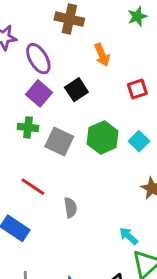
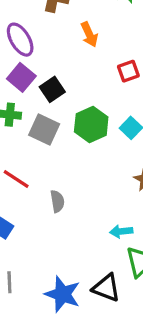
black square: (76, 90) -> (52, 89), moved
cyan arrow: (129, 236) -> (121, 231), turned -48

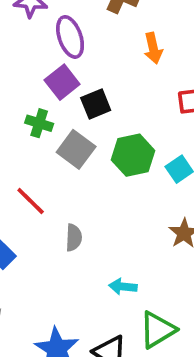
cyan arrow: (121, 231) -> (123, 287), moved

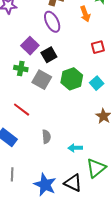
purple ellipse: (70, 37) -> (52, 22), moved
orange arrow: (153, 48) -> (85, 14), moved
gray semicircle: (74, 238) -> (46, 137), moved

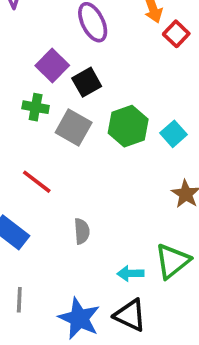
red square: (98, 47) -> (176, 34), moved, turned -32
cyan arrow: (75, 148) -> (130, 273), moved
green triangle: (96, 168) -> (172, 261), moved

